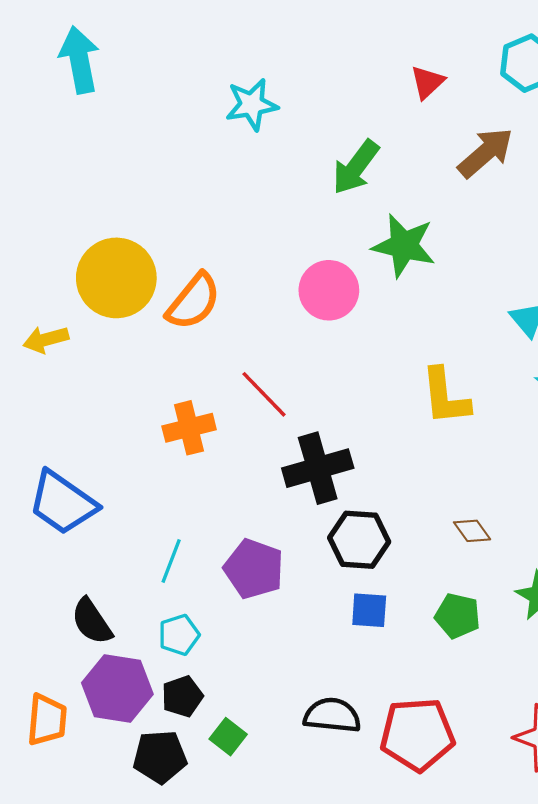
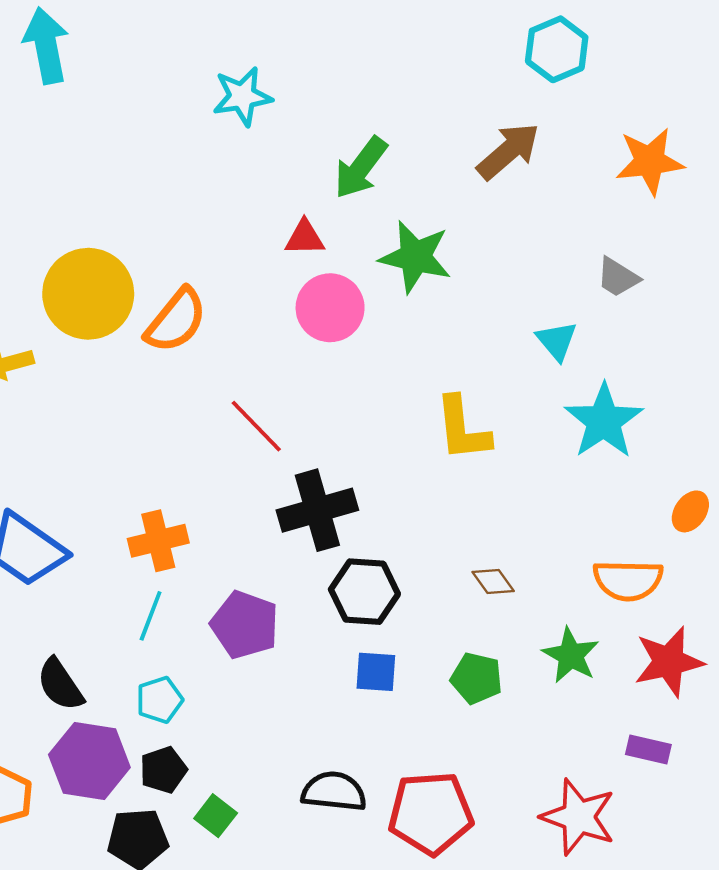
red triangle: (427, 82) -> (305, 238), moved, turned 42
orange cross: (189, 428) -> (158, 541), moved

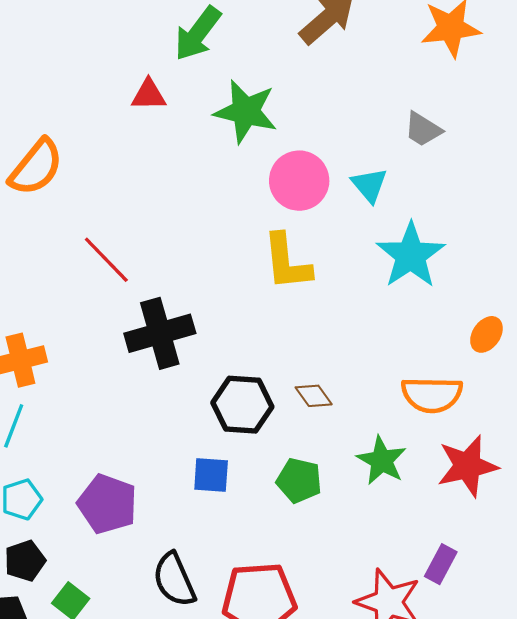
pink circle: (330, 308) -> (299, 181), moved
black hexagon: (364, 592) -> (242, 405), moved
purple pentagon: (245, 625) -> (107, 504), moved
purple rectangle: (648, 750) -> (441, 564), moved, turned -75
black semicircle: (334, 792) -> (174, 580), turned -120

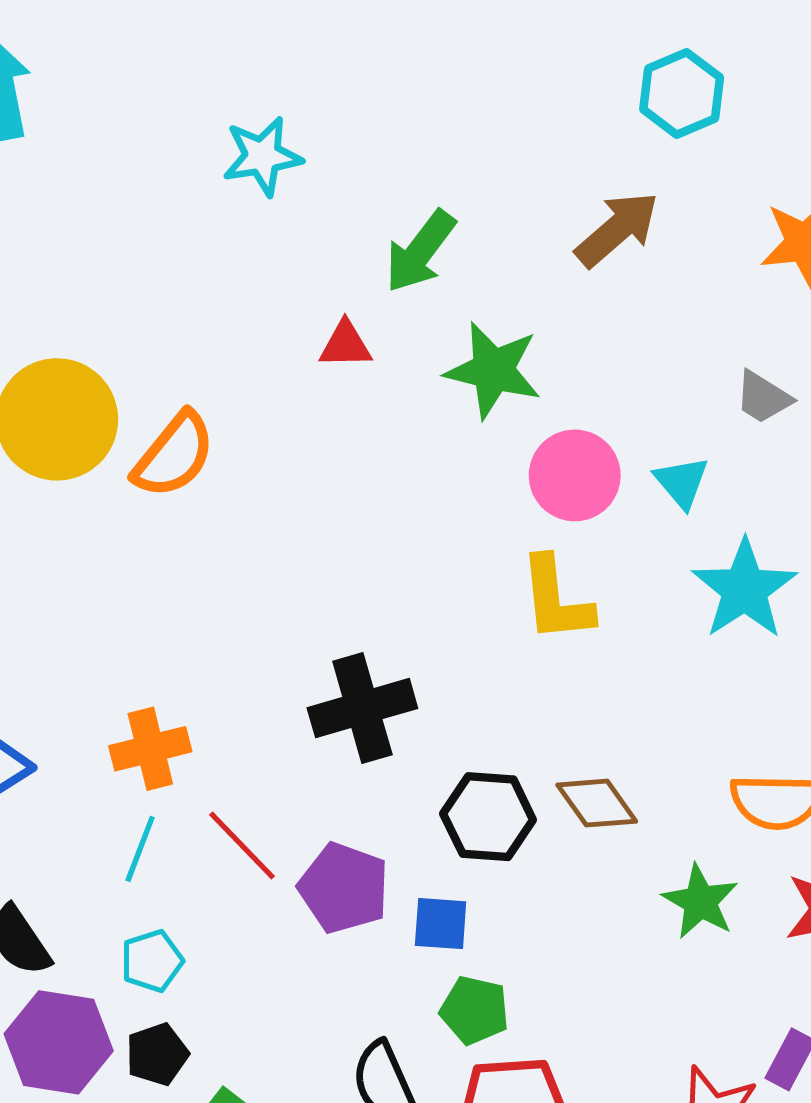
red line: (106, 260) -> (242, 846), moved
brown diamond: (314, 396) -> (597, 803), size x1.4
green pentagon: (299, 481) -> (475, 1010), moved
purple pentagon: (107, 504) -> (344, 888), moved

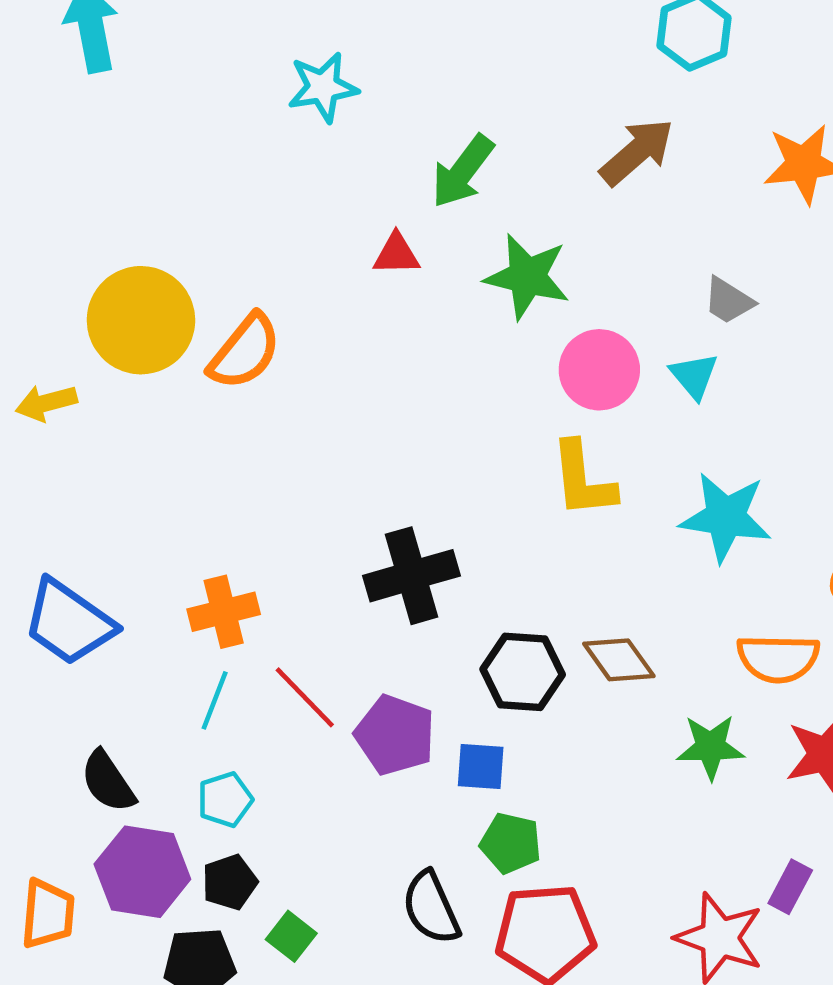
gray trapezoid: (763, 397) -> (729, 301), moved
cyan star: (744, 589) -> (726, 517), moved, turned -30
green star: (700, 902) -> (711, 747), turned -30

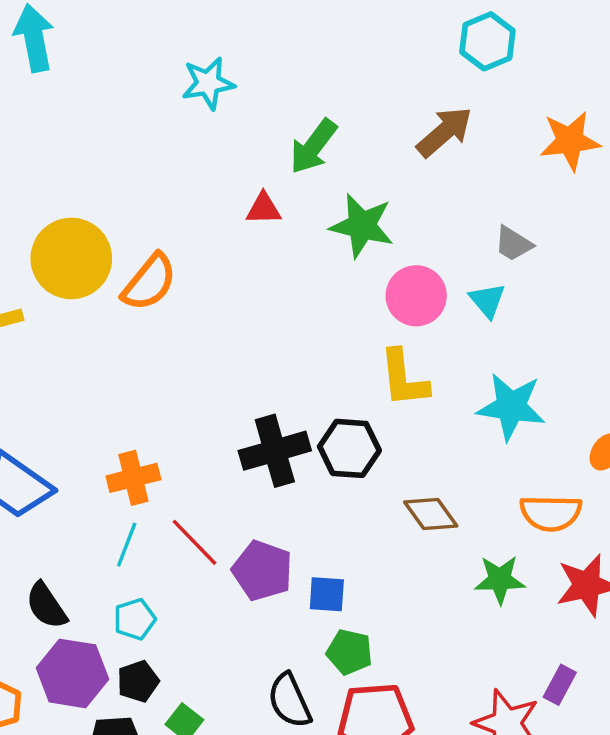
black hexagon: (523, 672) -> (349, 448), moved

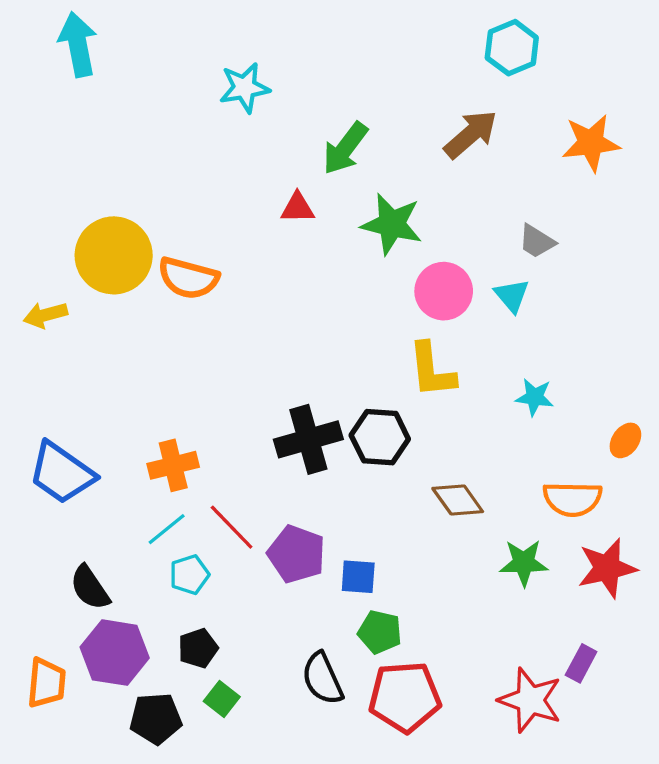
orange semicircle: (149, 282) -> (188, 278), turned 66
cyan star: (511, 407) -> (535, 397), size x0.6
cyan line: (127, 545) -> (167, 529), turned 30
cyan pentagon: (135, 619) -> (189, 575), moved
black pentagon: (138, 681) -> (198, 648), moved

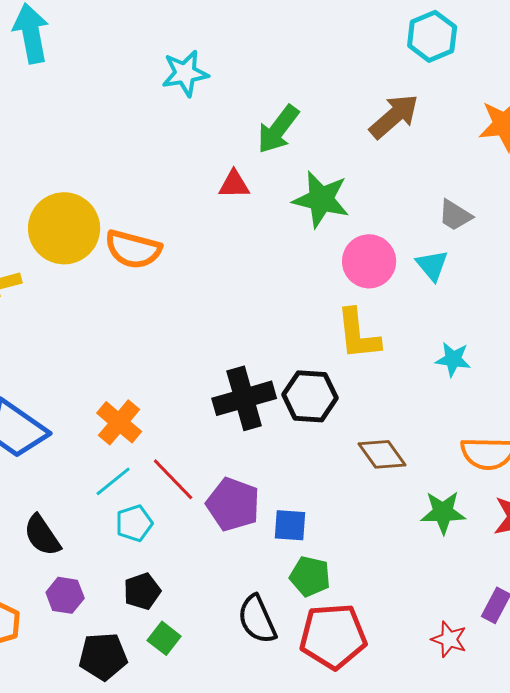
orange cross: (173, 465) -> (119, 422), turned -36
purple hexagon: (115, 653) -> (65, 595), size x0.6
red star: (530, 700) -> (449, 639), size x0.6

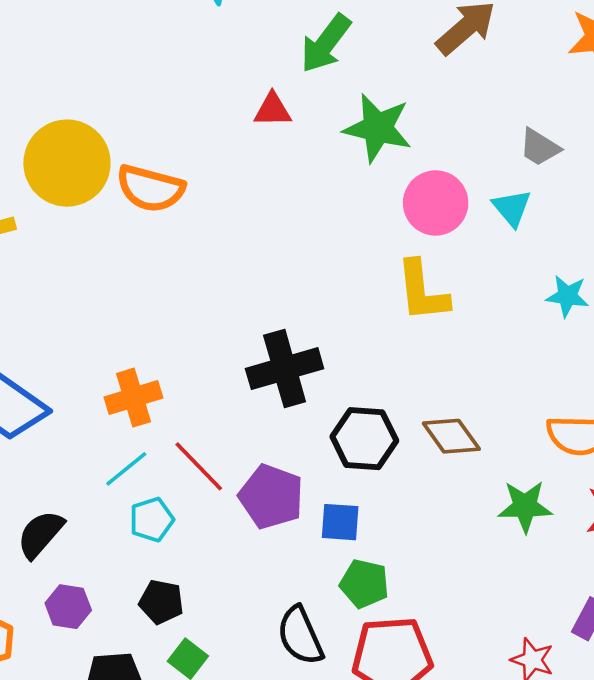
cyan star: (453, 359) -> (567, 296), moved
black hexagon: (310, 396) -> (364, 439), moved
orange cross: (119, 422) -> (133, 398), turned 33
black semicircle: (42, 535) -> (40, 534), turned 75
black pentagon: (142, 591) -> (161, 602), turned 30

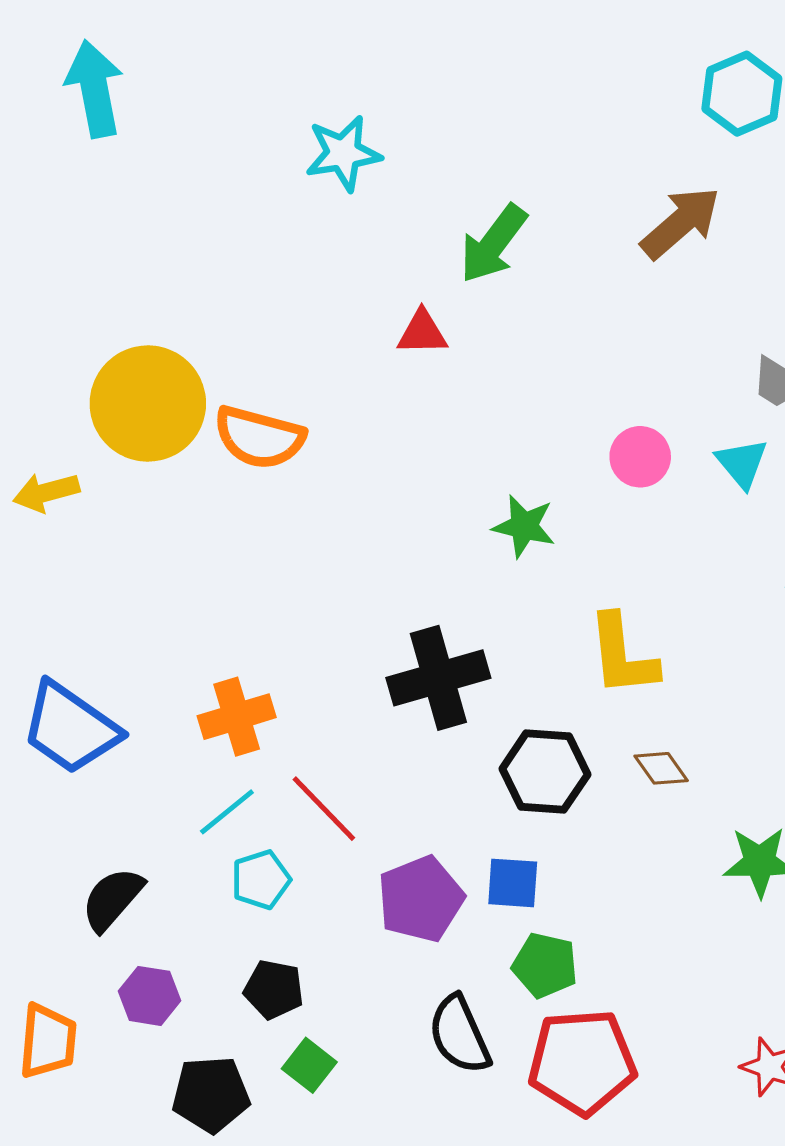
green star: (378, 128) -> (524, 526), moved, size x0.7
pink circle: (436, 203) -> (640, 457), size x0.7
yellow L-shape: (422, 291) -> (622, 655), moved
brown diamond: (451, 436) -> (661, 768), size x0.7
purple pentagon: (271, 497) -> (421, 899), moved, turned 30

